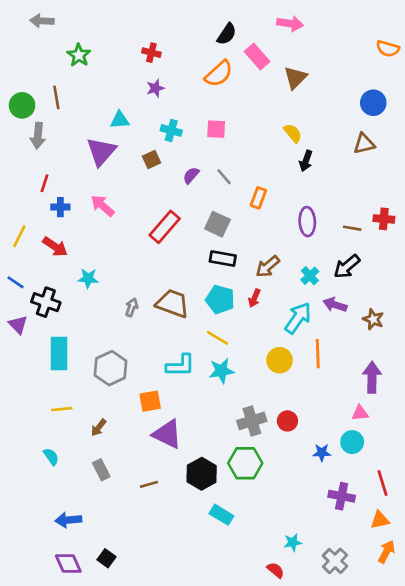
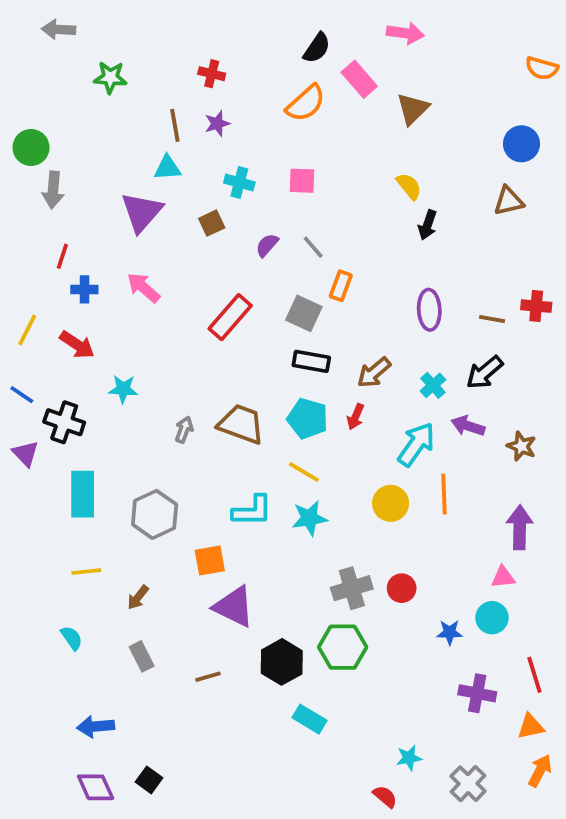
green star: (79, 55) -> (110, 77), turned -30
brown line: (56, 97) -> (175, 125), moved
orange rectangle: (258, 198) -> (341, 286), moved

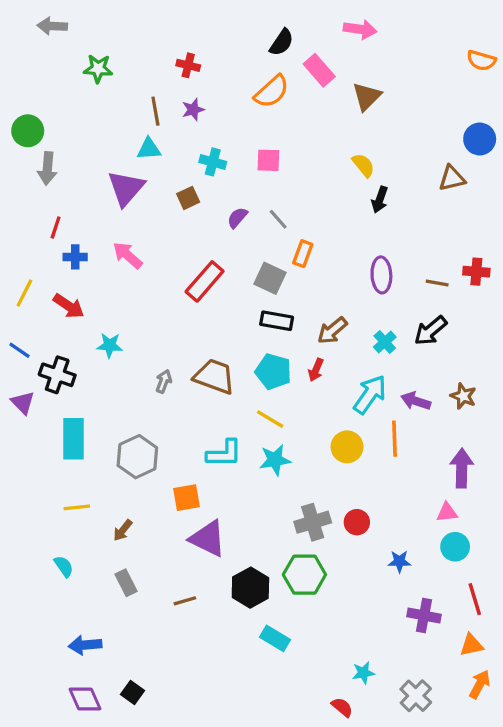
blue circle: (521, 144) -> (480, 139), moved
purple arrow: (468, 426) -> (416, 401), moved
cyan circle: (492, 618) -> (455, 547), moved

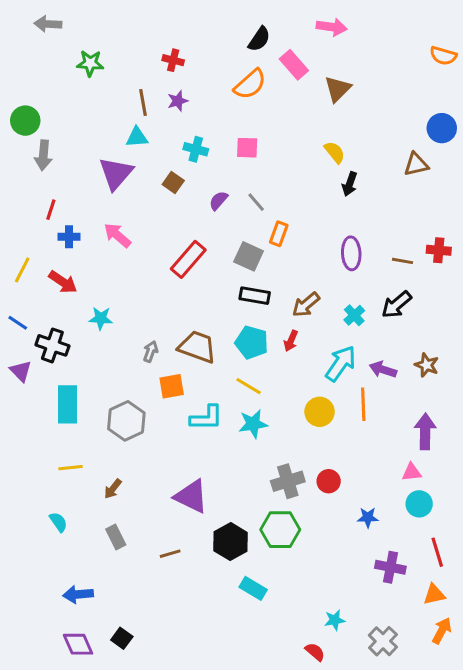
brown square: (188, 198) -> (173, 182), turned -30
orange square: (187, 498) -> (172, 386), moved

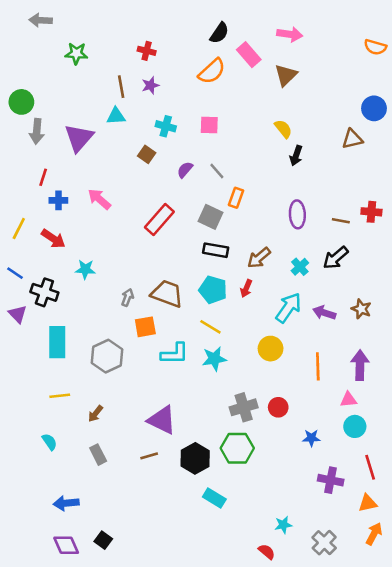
pink arrow: (332, 27) -> (290, 34), moved
purple triangle: (116, 173) -> (79, 138), moved
orange line: (363, 404) -> (318, 366), moved
brown line: (170, 554) -> (149, 456), moved

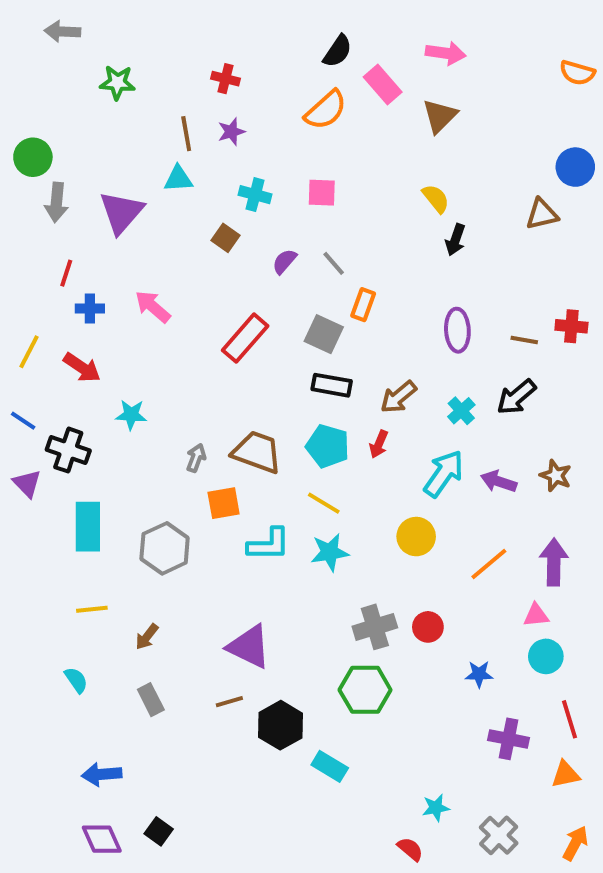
orange line: (318, 366) -> (489, 564), turned 52
black hexagon: (195, 458) -> (281, 725), moved
orange arrow: (374, 534) -> (575, 843), moved

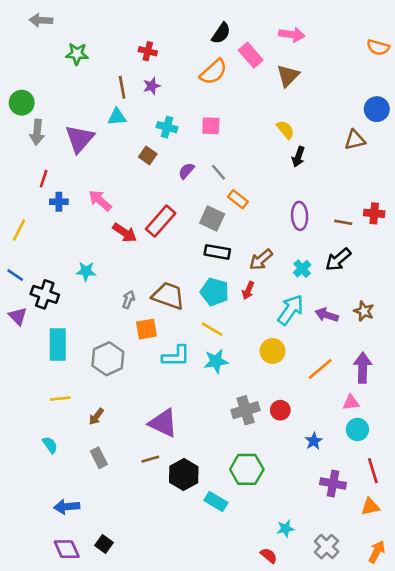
orange rectangle: (363, 305) -> (238, 199), turned -72
red arrow: (82, 368) -> (125, 233), moved
blue star: (479, 674) -> (314, 441), turned -30
green hexagon: (365, 690) -> (247, 469), moved

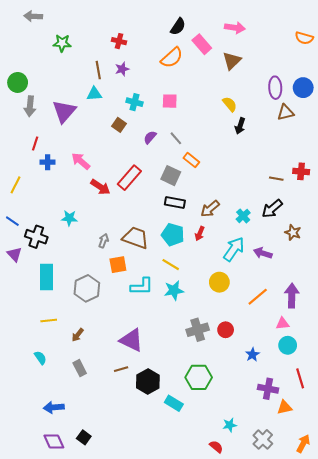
purple ellipse: (300, 216) -> (275, 88), moved
brown star: (364, 311) -> (293, 233), moved
orange triangle: (370, 507) -> (285, 407), moved

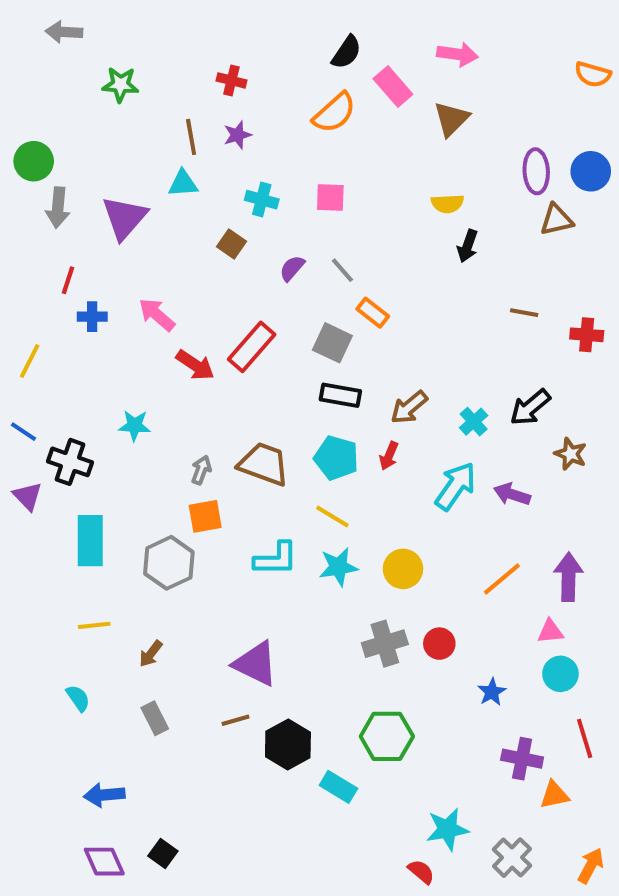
yellow semicircle: (230, 104) -> (447, 204), turned 126
brown line: (276, 179) -> (524, 313), moved
orange square: (118, 265) -> (205, 516), moved
yellow circle: (219, 282) -> (403, 569), moved
cyan star: (230, 425) -> (447, 829), size x1.5

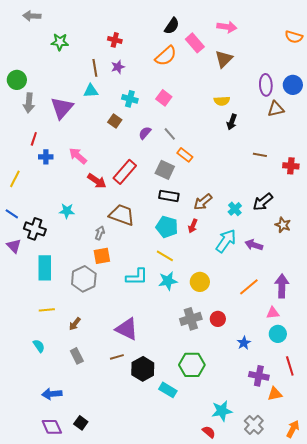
pink square: (330, 198) -> (164, 98), turned 35
brown trapezoid: (264, 464) -> (122, 215), moved

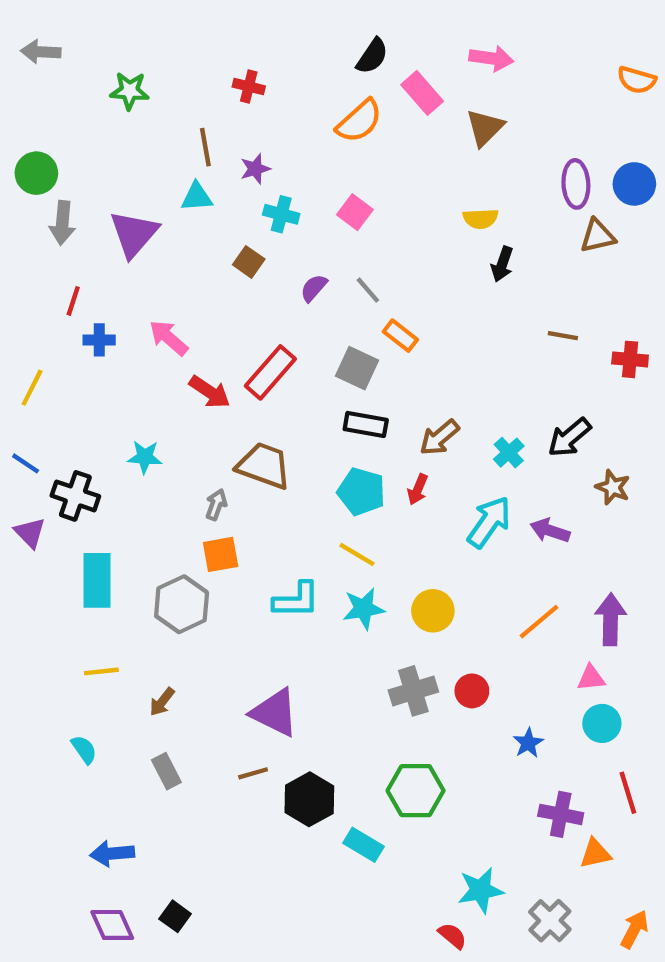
gray arrow: (32, 16) -> (41, 52), moved
purple star: (118, 67) -> (255, 169), moved

